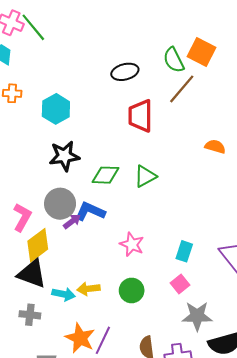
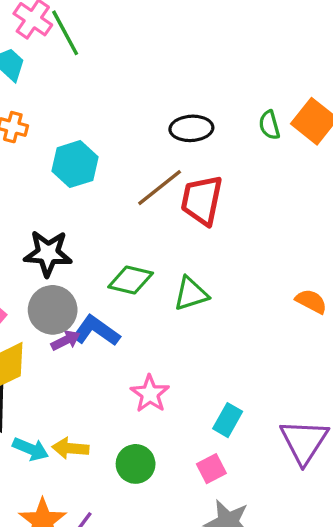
green semicircle: (174, 60) -> (269, 125), size x0.7
brown line: (182, 89) -> (160, 188), moved
orange semicircle: (215, 147) -> (311, 301), moved
black star: (64, 156) -> (48, 253), moved

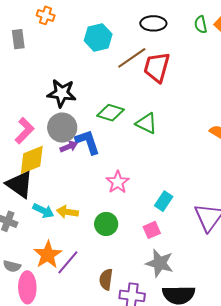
cyan hexagon: (75, 164) -> (98, 37), moved
green triangle: (191, 294) -> (146, 123), turned 40
blue L-shape: (96, 331) -> (88, 142), turned 32

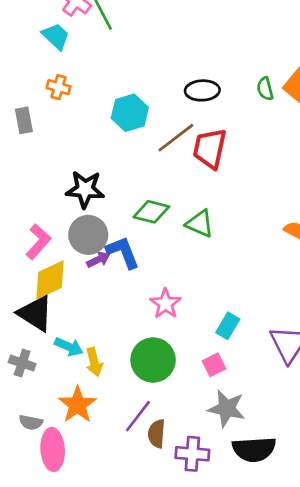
yellow arrow: (67, 212) -> (94, 362), moved, turned -110
green circle: (106, 224) -> (153, 360), size x1.4
purple line: (68, 262) -> (138, 416), moved

